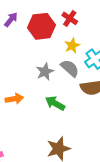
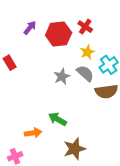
orange arrow: (14, 99) -> (33, 133), moved
green arrow: (55, 103) -> (58, 119), moved

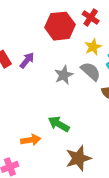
purple arrow: (30, 28) -> (27, 60), moved

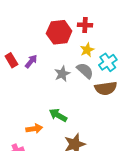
red cross: (91, 18) -> (85, 25), turned -32

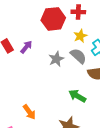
green arrow: (58, 115) -> (77, 96), moved
orange arrow: (34, 129) -> (29, 112), turned 63

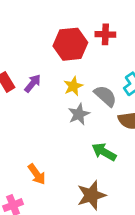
yellow star: (80, 36) -> (73, 86), moved
gray star: (56, 59) -> (79, 114), moved

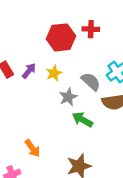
yellow star: (73, 86) -> (54, 73), moved
green arrow: (104, 152) -> (82, 120), moved

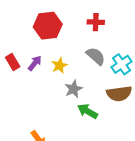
red hexagon: (61, 37) -> (48, 26), moved
gray semicircle: (91, 82) -> (96, 56), moved

